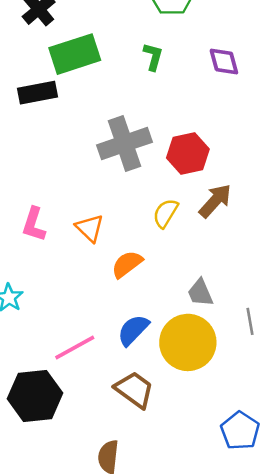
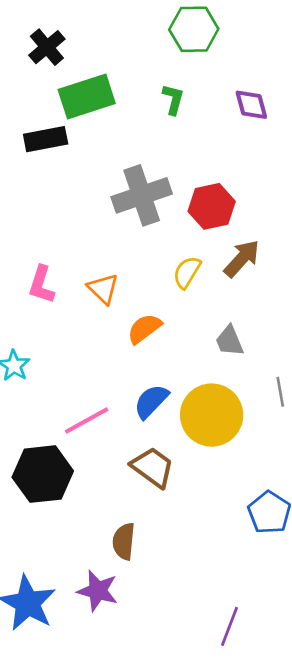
gray trapezoid: (200, 293) -> (229, 341), moved

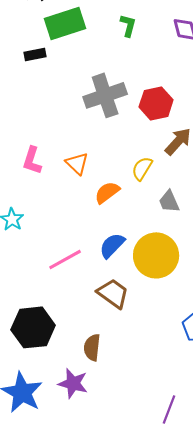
black rectangle: (46, 139) -> (35, 54), size x0.7
yellow semicircle: (187, 272) -> (142, 168), moved
black hexagon: (43, 474) -> (33, 327), moved

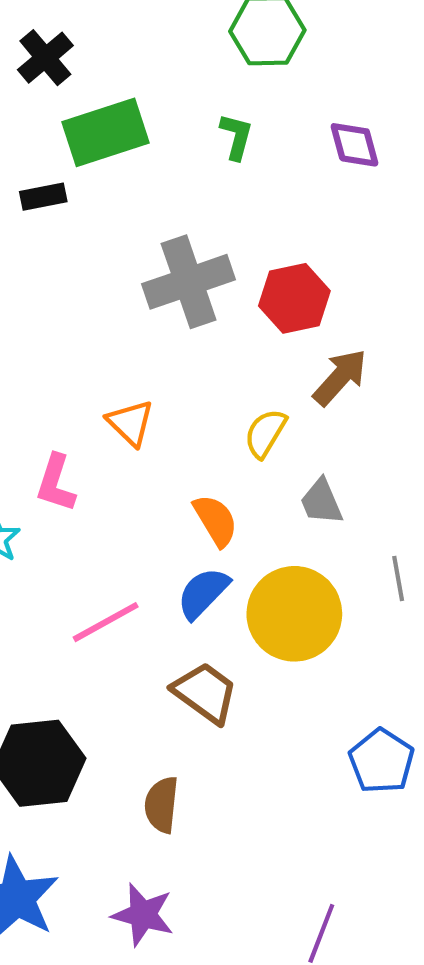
pink L-shape: (32, 160) -> (56, 483), moved
orange semicircle: (107, 192) -> (216, 520), moved, turned 96
purple star: (73, 383) -> (143, 915), moved

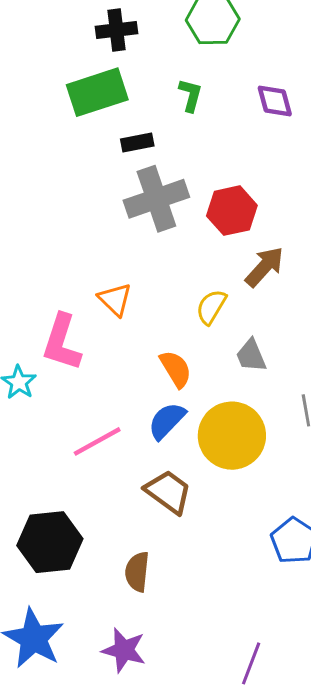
black cross: (45, 58) -> (116, 30), moved, turned 33
black rectangle: (43, 197) -> (137, 142), moved
pink L-shape: (56, 483) -> (62, 342), size x1.4

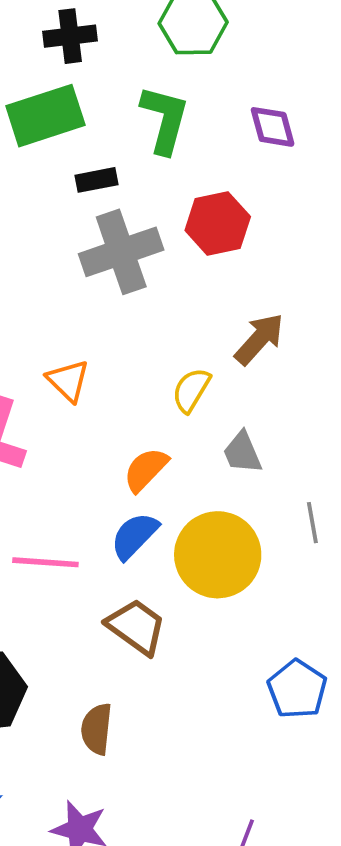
green L-shape: (190, 95) -> (165, 119), size x1.6
red hexagon: (232, 211) -> (218, 223), moved
orange semicircle: (176, 369) -> (146, 470), turned -105
pink line: (97, 441) -> (45, 562), turned 33

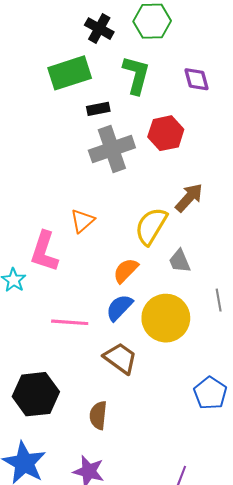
black cross: (70, 36) -> (99, 29), moved, turned 36
orange triangle: (68, 381) -> (82, 221), turned 35
yellow semicircle: (191, 390) -> (151, 226), size x1.5

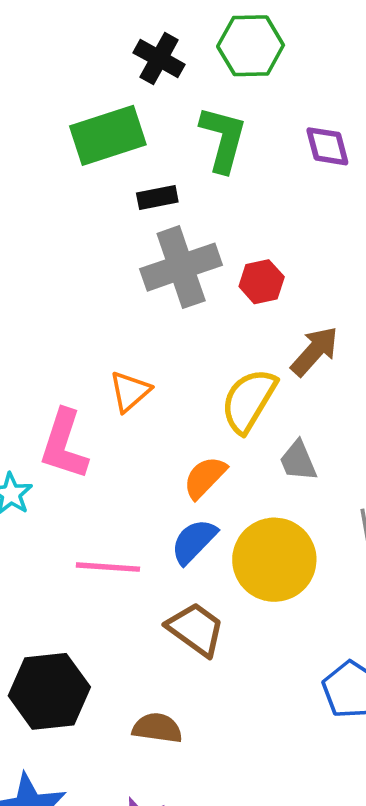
red hexagon: (166, 133) -> (262, 282), moved, size x0.7
brown semicircle: (98, 415) -> (157, 728), turned 92

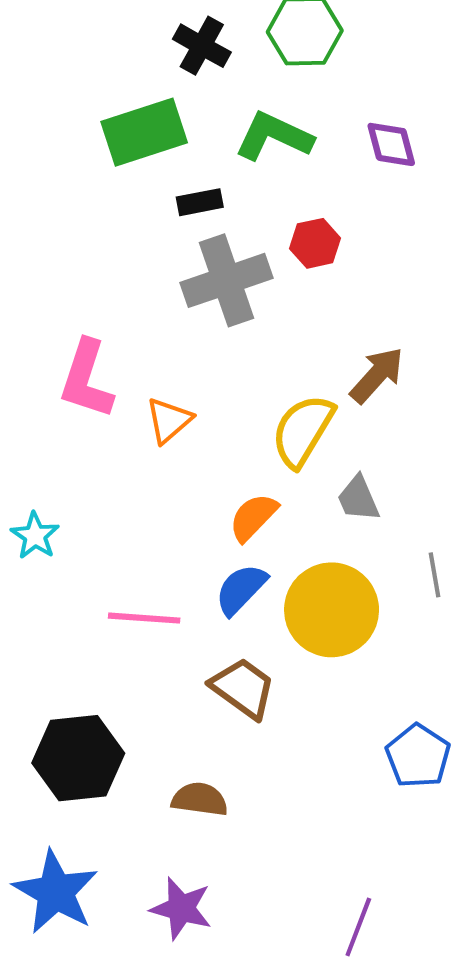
green L-shape: (223, 139) -> (274, 136), turned -80
red hexagon: (262, 282) -> (315, 243), moved
pink L-shape: (64, 444) -> (86, 379), moved

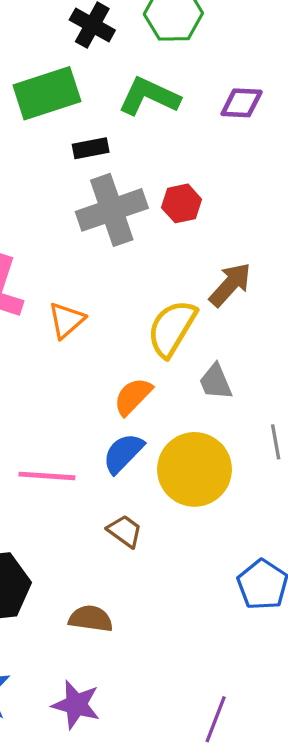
purple diamond: (391, 144) -> (242, 103), turned -72
red hexagon: (315, 243) -> (182, 203), moved
brown trapezoid: (243, 688) -> (125, 531), size x0.7

